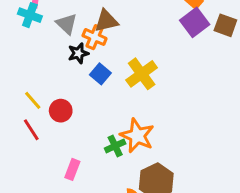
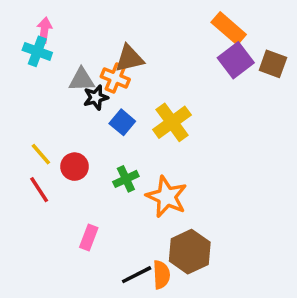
gray triangle: (67, 24) -> (82, 80), moved, turned -45
green cross: (115, 146) -> (126, 179), moved

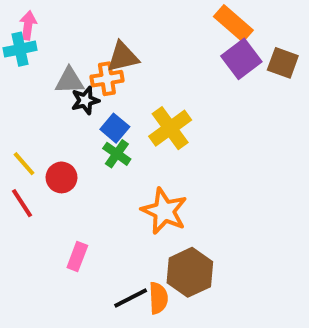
cyan cross: (37, 51) -> (20, 49), turned -32
orange cross: (115, 78) -> (107, 79), turned -32
green cross: (126, 179) -> (117, 154), moved, turned -30

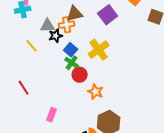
purple square: (241, 59) -> (108, 15), moved
yellow line: (24, 164) -> (32, 46), moved
red circle: (62, 177) -> (80, 75), moved
orange star: (164, 211) -> (96, 92), size x0.7

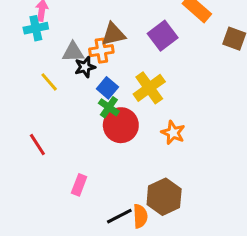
red circle: (80, 75) -> (121, 125), size x1.5
orange star: (96, 92) -> (173, 133), moved

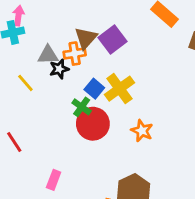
brown triangle: (113, 34) -> (86, 38), turned -35
purple square: (163, 36) -> (113, 39), moved
blue square: (107, 88) -> (94, 89), moved

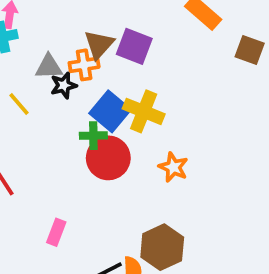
purple square: (113, 39) -> (134, 46), turned -32
blue square: (94, 89) -> (110, 111), size x1.5
yellow cross: (120, 89) -> (144, 111), turned -32
green cross: (82, 107) -> (93, 136), turned -36

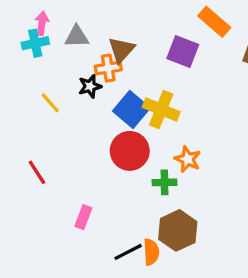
purple square: (134, 46) -> (183, 51), moved
gray triangle: (49, 67) -> (77, 37), moved
green cross: (93, 136) -> (164, 182), moved

